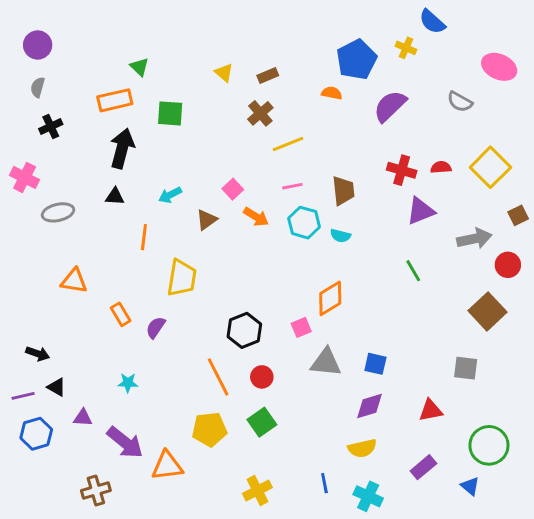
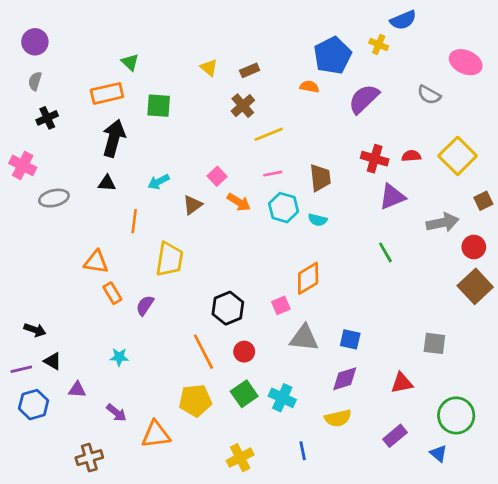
blue semicircle: (432, 22) -> (403, 20), turned -65
orange triangle: (74, 281) -> (96, 262), moved
brown square: (487, 311) -> (475, 286), moved
purple arrow: (125, 442) -> (116, 413), size x0.6
cyan cross: (368, 496) -> (282, 398), moved

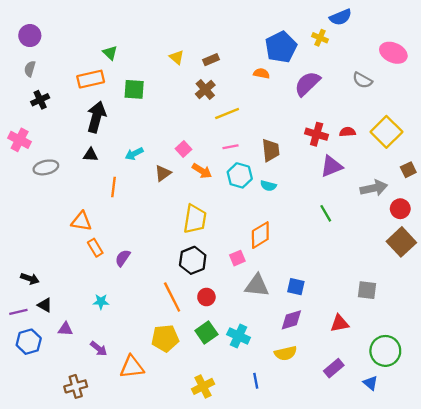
yellow trapezoid: (169, 259) -> (195, 219), moved

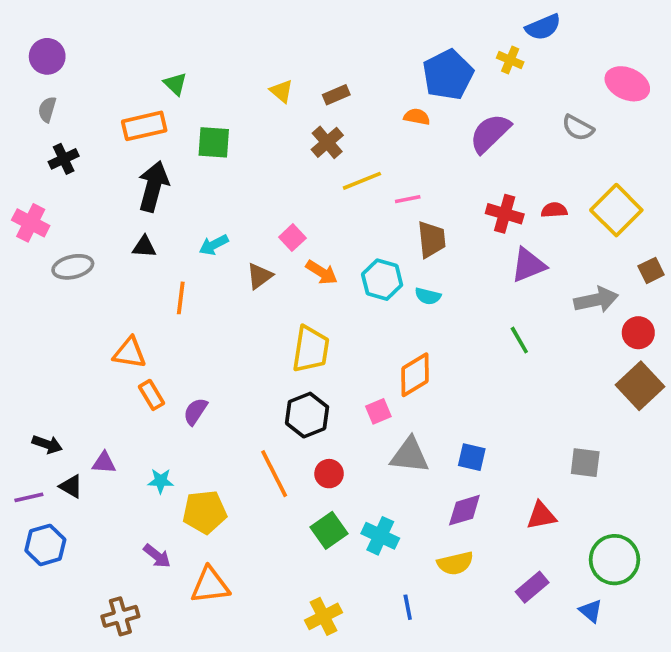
pink line: (231, 147) -> (408, 199), moved
purple triangle: (65, 329) -> (104, 463), moved
yellow pentagon: (165, 338) -> (205, 512), moved

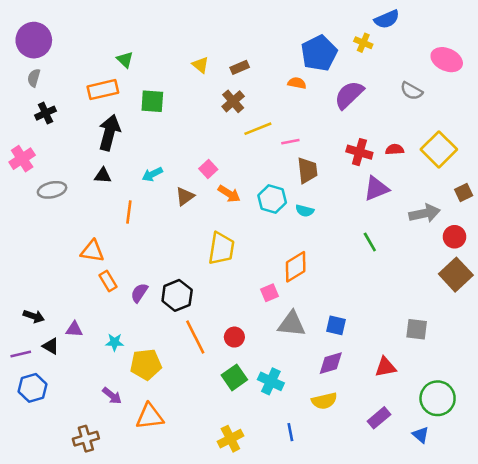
purple circle: (47, 56) -> (34, 40), size x1.4
pink cross: (31, 223) -> (22, 159), turned 30
black hexagon: (307, 415) -> (177, 295), moved

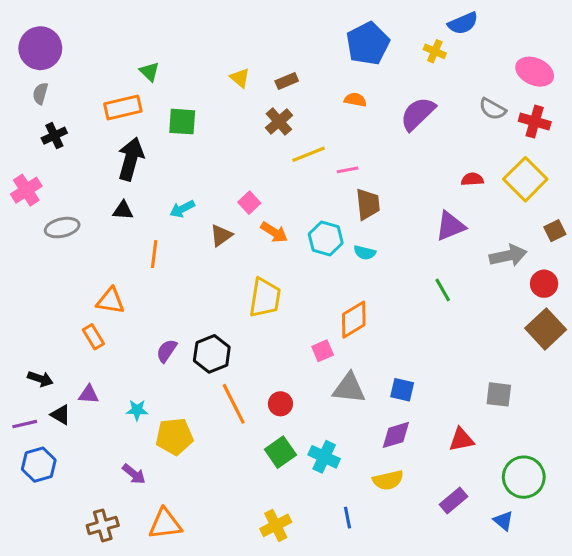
blue pentagon: (319, 53) -> (368, 44), moved
red cross: (359, 152) -> (535, 122), moved
orange rectangle: (108, 281) -> (93, 337), moved
orange triangle: (150, 417) -> (165, 524), moved

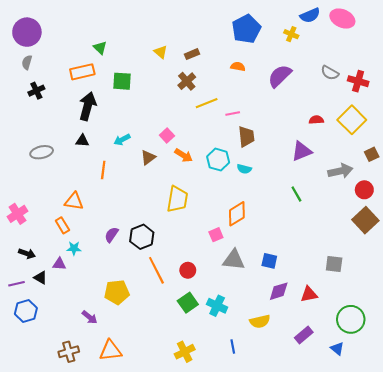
pink ellipse: (535, 72) -> (342, 19), moved
pink cross: (26, 190) -> (18, 214), moved
cyan star: (137, 410) -> (74, 248), moved
purple diamond: (396, 435) -> (279, 291), moved

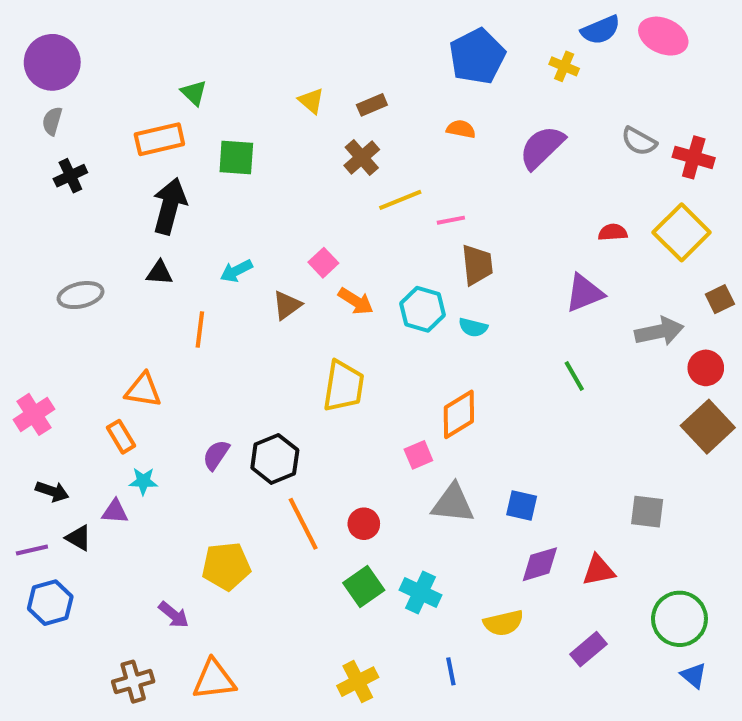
blue triangle: (337, 349) -> (694, 675), moved

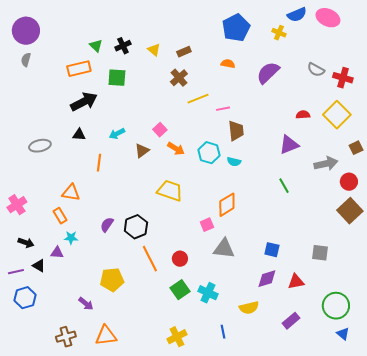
black cross: (70, 176) -> (123, 46), moved
black arrow: (170, 206) -> (84, 102), turned 48
yellow trapezoid: (344, 386) -> (170, 191), turned -80
blue square: (522, 506) -> (272, 250), moved

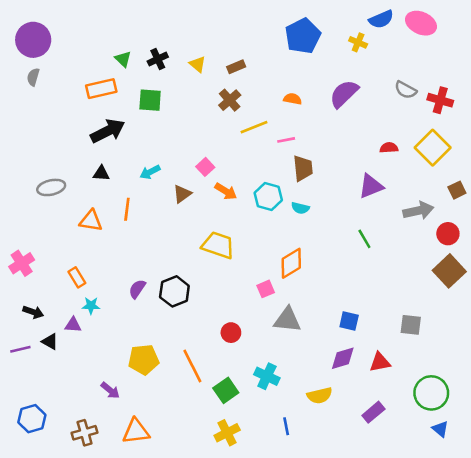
orange semicircle: (228, 64) -> (293, 99), moved
orange triangle: (71, 193) -> (91, 221), moved
orange line: (150, 259) -> (192, 366), moved
green square: (180, 290) -> (226, 390), moved
blue hexagon: (25, 298) -> (32, 419), moved

